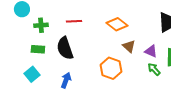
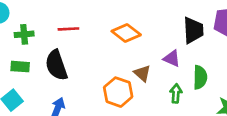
brown triangle: (129, 46) -> (142, 73), moved
purple triangle: (151, 51) -> (172, 58), moved
green arrow: (154, 69) -> (176, 93), turned 48

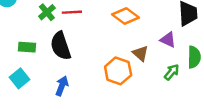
green cross: (24, 34) -> (47, 12), moved, turned -35
green arrow: (176, 93) -> (172, 72), turned 35

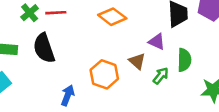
brown triangle: (140, 53) -> (137, 61), moved
blue arrow: (62, 86) -> (68, 95), moved

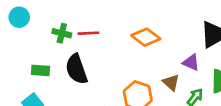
green cross: (30, 13) -> (62, 33), turned -36

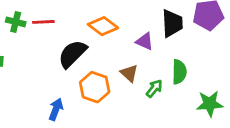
purple triangle: (191, 62) -> (145, 41), moved
black semicircle: (76, 69) -> (72, 54), moved, turned 64

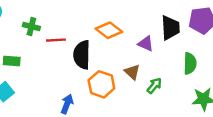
red line: (43, 22) -> (56, 40), moved
black semicircle: (72, 54) -> (82, 55), turned -44
green semicircle: (179, 72) -> (190, 63), moved

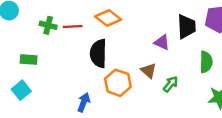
orange diamond: (109, 30) -> (108, 18), moved
red line: (56, 40) -> (73, 27), moved

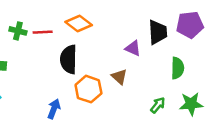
green arrow: (171, 84) -> (158, 105), moved

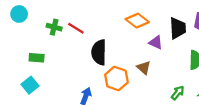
orange diamond: (79, 24) -> (137, 21), moved
red line: (43, 32) -> (76, 28), turned 35

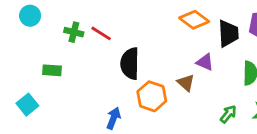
orange diamond: (137, 21) -> (194, 20), moved
purple triangle: (156, 42) -> (205, 62), moved
cyan square: (30, 85) -> (27, 105), moved

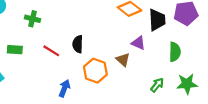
red line: (101, 33) -> (51, 51), moved
black semicircle: (130, 64) -> (78, 44), size x0.7

